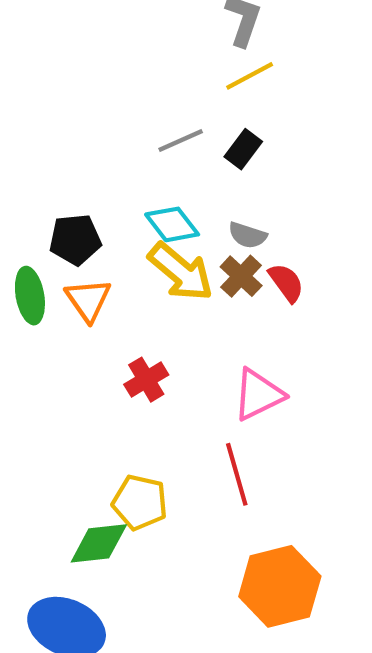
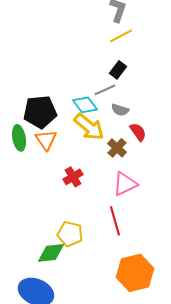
gray line: (181, 140) -> (105, 90), moved
black pentagon: (75, 240) -> (40, 112), size x1.4
brown cross: (241, 276) -> (117, 148), moved

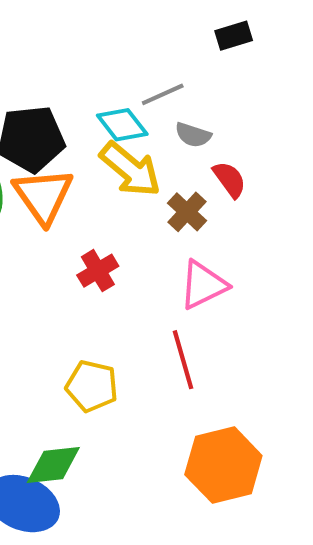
black rectangle: (118, 70) -> (234, 36), moved, turned 36
orange triangle: (46, 140) -> (43, 196), size x1.4
green diamond: (51, 253) -> (53, 465), moved

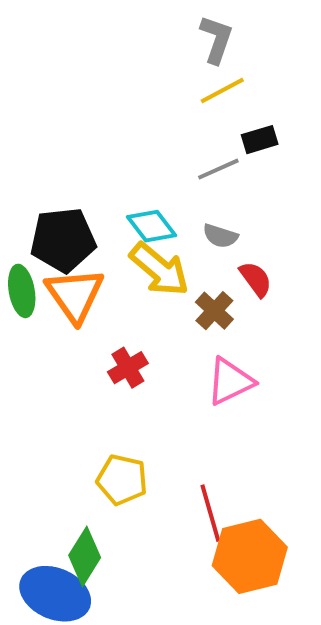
gray line: (163, 94) -> (218, 169), moved
red line: (183, 360) -> (210, 513), moved
green diamond: (53, 465) -> (85, 556), turned -52

